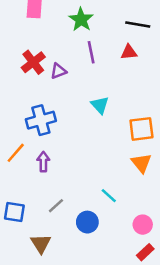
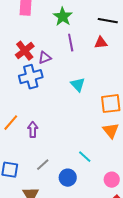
blue cross: (41, 120) -> (31, 77), moved

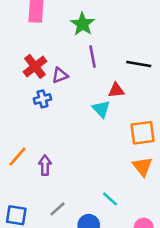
black line: (108, 21) -> (139, 64), moved
red triangle: (101, 43) -> (116, 90), moved
blue cross: (31, 77) -> (42, 99), size x0.6

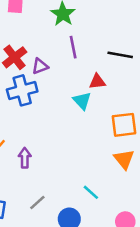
blue cross: (42, 99) -> (22, 90), size x1.6

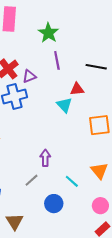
purple arrow: (25, 158) -> (45, 158), moved
orange triangle: (124, 159) -> (99, 171), moved
gray line: (37, 202) -> (32, 180), moved

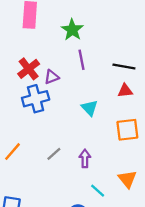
red triangle: (77, 89) -> (125, 91), moved
purple arrow: (45, 158) -> (85, 158), moved
gray line: (32, 180) -> (54, 154), moved

